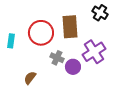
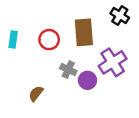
red circle: (41, 33) -> (49, 40), size x0.7
cyan rectangle: (11, 41) -> (13, 40), moved

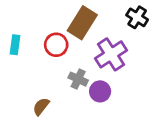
brown rectangle: (84, 32) -> (82, 23), moved, turned 36
purple cross: (113, 62) -> (111, 54), moved

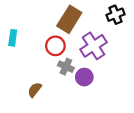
black cross: (137, 17) -> (115, 15), turned 36
red circle: (56, 45) -> (55, 46), moved

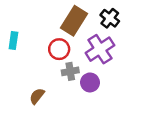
black cross: (115, 15) -> (110, 18), moved, turned -30
gray cross: (66, 67) -> (70, 71), turned -35

